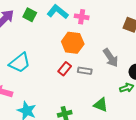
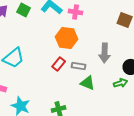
gray arrow: (111, 58) -> (105, 53), turned 36
green triangle: (101, 105) -> (88, 83), moved

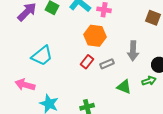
gray rectangle: (79, 66) -> (107, 64), turned -32
green triangle: (88, 83) -> (124, 87), moved

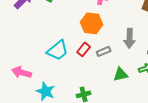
cyan trapezoid: (42, 56) -> (58, 50), moved
green triangle: (124, 87) -> (121, 74), turned -35

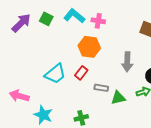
gray rectangle: (104, 51) -> (101, 88), moved, turned 32

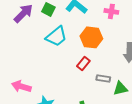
pink cross: (98, 21) -> (111, 11), moved
cyan trapezoid: (55, 74) -> (56, 36), moved

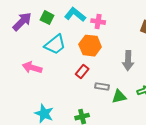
pink cross: (111, 11) -> (98, 22), moved
pink arrow: (21, 86) -> (32, 68), moved

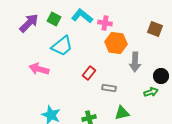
orange hexagon: (90, 46) -> (116, 43), moved
green triangle: (119, 97) -> (122, 113), moved

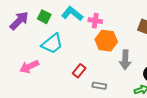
pink arrow: (39, 69) -> (29, 67), turned -42

